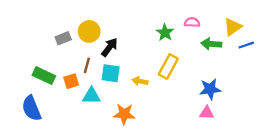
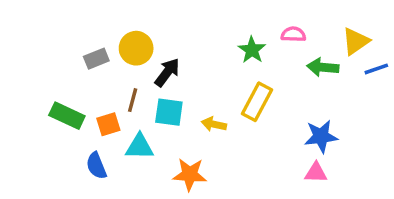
blue semicircle: (31, 108) -> (96, 166), moved, size x0.7

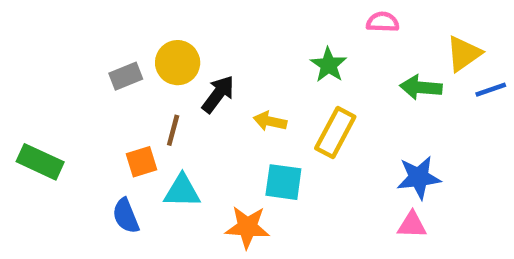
pink semicircle: (293, 34) -> (383, 22), moved
cyan square: (169, 112) -> (283, 182), moved
green rectangle: (67, 116) -> (40, 162), moved
yellow arrow: (214, 124) -> (270, 121), moved

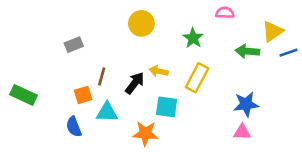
yellow circle: (178, 63) -> (141, 23), moved
black arrow: (218, 94) -> (135, 83), moved

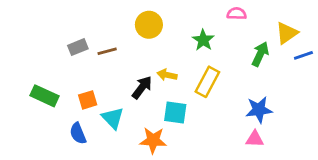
green arrow: (247, 51) -> (260, 54), turned 110
brown line: (102, 76) -> (107, 51), moved, turned 60
green rectangle: (23, 95) -> (44, 96), moved
cyan triangle: (107, 112) -> (113, 118), turned 45

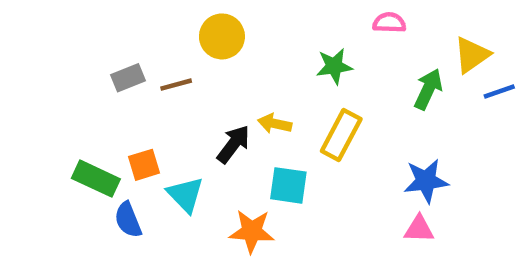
yellow circle: (149, 25) -> (222, 36), moved
green star: (203, 40) -> (334, 66), turned 30
green rectangle: (44, 96) -> (96, 179), moved

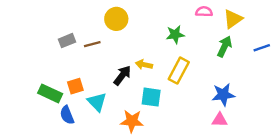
yellow triangle: (472, 55) -> (233, 19), moved

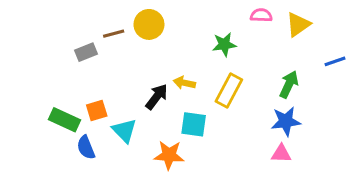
brown line: (92, 44) -> (114, 34), moved
green arrow: (224, 47) -> (289, 84), moved

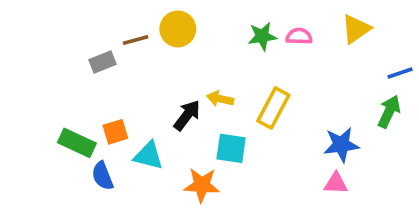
pink semicircle: (261, 15) -> (299, 36), moved
green star: (224, 44) -> (262, 36), moved
green arrow: (289, 84) -> (389, 112), moved
cyan triangle: (124, 130) -> (148, 156), turned -32

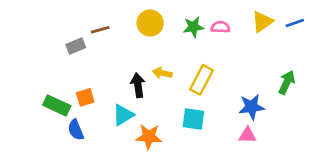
yellow circle: (178, 29) -> (150, 23), moved
blue line: (400, 73) -> (295, 23), moved
black arrow: (187, 115) -> (138, 85), turned -45
cyan square: (231, 148) -> (193, 119), moved
cyan triangle: (148, 156) -> (123, 115), moved, turned -45

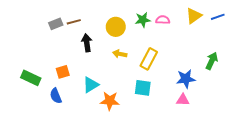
yellow circle: (150, 23) -> (116, 27), moved
gray rectangle: (76, 46) -> (56, 24), moved
black arrow: (138, 85) -> (87, 43), moved
green rectangle: (57, 105) -> (31, 78), moved

